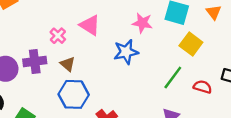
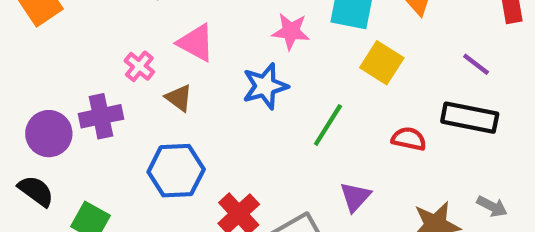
brown triangle: (68, 64) -> (179, 98), moved
green line: (173, 77) -> (328, 125), moved

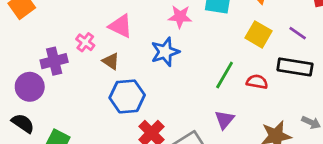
yellow square: (382, 63) -> (258, 34), moved
purple cross: (101, 116) -> (54, 61), moved
green line: (328, 125) -> (225, 75), moved
blue hexagon: (176, 171) -> (127, 96), moved

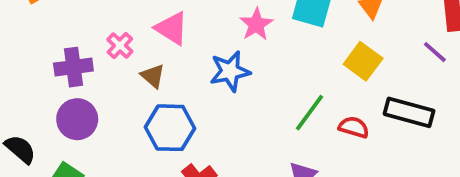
pink star: (180, 17) -> (256, 24), turned 30
purple line: (298, 33) -> (435, 52), moved
purple circle: (30, 87) -> (77, 119), moved

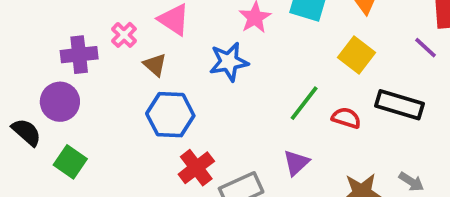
purple circle: (77, 119) -> (60, 102), moved

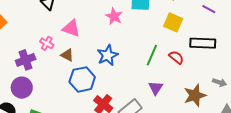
blue star: (229, 62) -> (108, 55), moved
red semicircle: (346, 118) -> (176, 57), turned 35

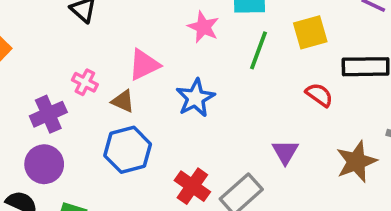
yellow square: (173, 22) -> (310, 32), turned -36
pink triangle: (71, 28) -> (144, 65), moved, turned -42
green line: (152, 55) -> (259, 50), moved
blue hexagon: (82, 79) -> (128, 150), moved

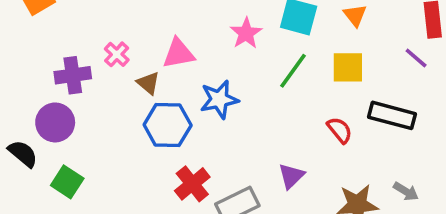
blue hexagon: (128, 150) -> (168, 125), moved

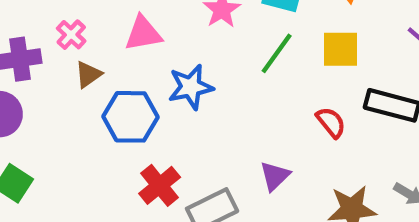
brown triangle: (148, 83) -> (88, 74), moved, turned 45

